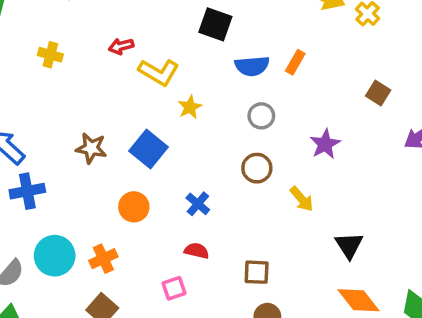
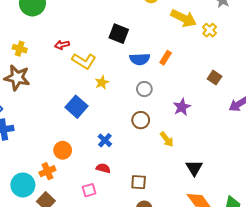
brown star: (91, 148) -> (17, 78), moved, size x1.4
orange circle: (134, 207) -> (63, 150), moved
cyan circle: (55, 256) -> (23, 185), moved

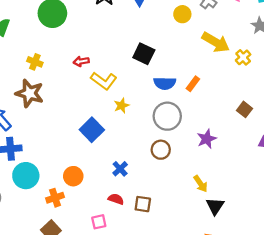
gray circle: (144, 89) -> (167, 116), size x1.6
yellow arrow: (167, 139) -> (201, 184), moved
brown square: (139, 182) -> (143, 204), moved
cyan circle: (23, 185) -> (26, 176), moved

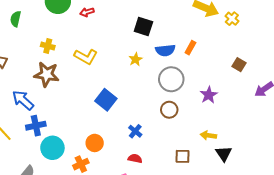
red arrow: (81, 61) -> (87, 12), moved
yellow L-shape: (104, 81) -> (86, 57), moved
yellow star: (122, 106) -> (136, 59), moved
yellow arrow: (201, 184) -> (208, 135), turned 140
brown square: (143, 204) -> (182, 156), moved

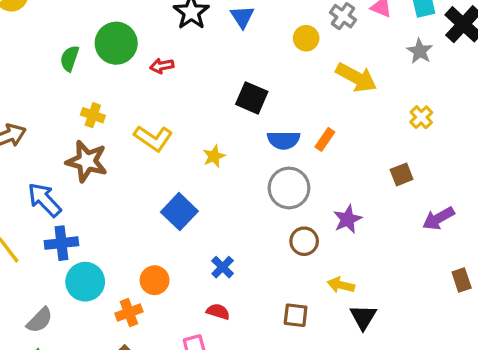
green semicircle: (16, 19) -> (70, 58), moved
yellow cross: (232, 19) -> (421, 117), moved
yellow star: (136, 59) -> (214, 156), moved
brown square: (239, 65) -> (402, 174), turned 32
brown circle: (169, 110) -> (304, 241), moved

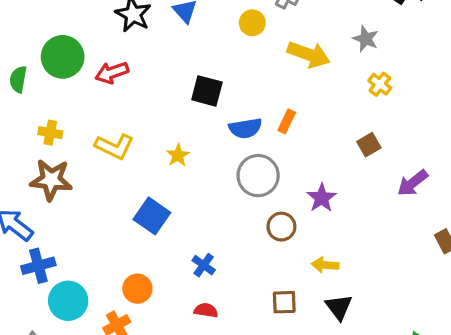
gray star: (420, 51) -> (366, 39), moved
red arrow: (162, 66) -> (112, 73), size x1.4
black triangle: (363, 317) -> (339, 307), moved

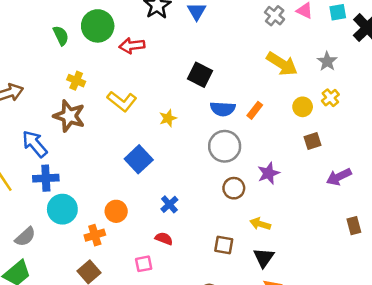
yellow circle: (252, 23) -> (303, 107), moved
green semicircle: (18, 79) -> (61, 36), turned 132

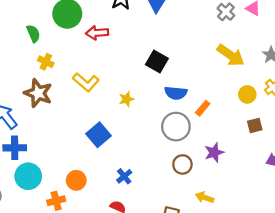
green semicircle: (61, 36) -> (33, 34), moved
orange rectangle: (255, 110) -> (203, 108), moved

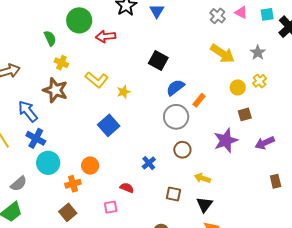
blue semicircle: (176, 93) -> (175, 88), turned 138
yellow star: (126, 99) -> (124, 92), moved
blue cross: (15, 148) -> (36, 138), turned 30
purple star: (214, 152) -> (226, 140), moved, size x1.4
blue cross: (124, 176) -> (149, 163), moved

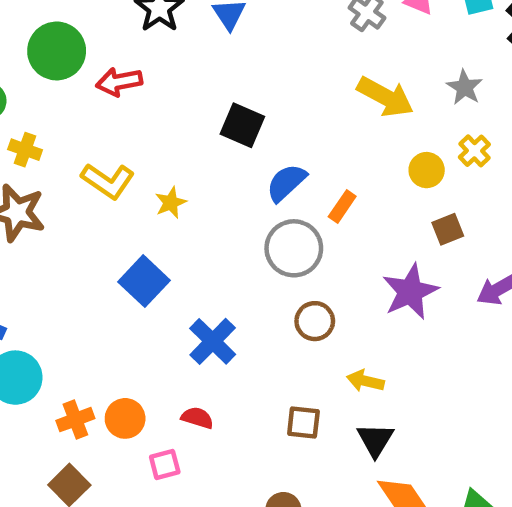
blue cross: (149, 163) -> (213, 341), moved, size x1.5
orange circle: (90, 166) -> (125, 418), moved

